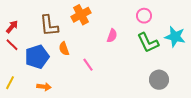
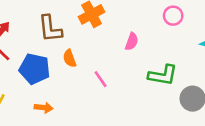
green L-shape: (148, 43) -> (163, 75), moved, turned -55
blue pentagon: (37, 57) -> (35, 69), turned 30

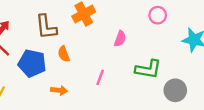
pink line: (101, 79) -> (100, 77), moved, turned 56
orange arrow: (44, 108) -> (59, 90), moved

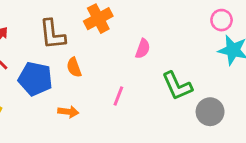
pink circle: (158, 15) -> (222, 20), moved
green L-shape: (148, 69) -> (177, 86), turned 56

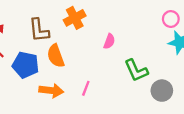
orange semicircle: (74, 67) -> (56, 56), size x1.5
pink line: (118, 96) -> (86, 88), moved
orange arrow: (68, 112) -> (51, 91), size x1.5

